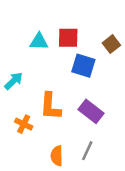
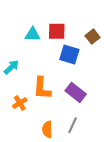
orange cross: (24, 124) -> (20, 103), turned 32

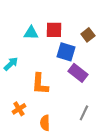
purple rectangle: (76, 92) -> (78, 73), moved
orange cross: (20, 103) -> (19, 109), moved
gray line: (73, 125) -> (84, 113), moved

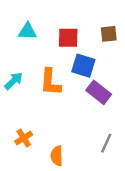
cyan triangle: (31, 33) -> (28, 31), moved
brown square: (88, 35) -> (109, 34), moved, turned 32
orange L-shape: (40, 84) -> (50, 82), moved

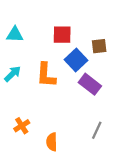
cyan triangle: (28, 31) -> (15, 35), moved
brown square: (109, 34) -> (99, 46), moved
blue square: (83, 66) -> (76, 60), turned 30

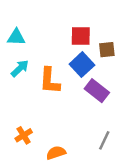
red square: (62, 35) -> (81, 36), moved
cyan arrow: (13, 74) -> (20, 68), moved
orange semicircle: (52, 142) -> (56, 153), turned 72

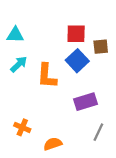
purple rectangle: (97, 91) -> (85, 102), moved, turned -55
orange cross: (24, 135) -> (22, 127), turned -35

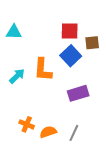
cyan arrow: (19, 64) -> (17, 76), moved
orange cross: (22, 127) -> (27, 124), moved
gray line: (98, 132) -> (74, 133), moved

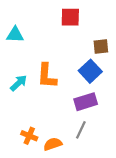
red square: (70, 31) -> (70, 17), moved
blue square: (71, 56) -> (90, 71), moved
gray line: (74, 133) -> (81, 130), moved

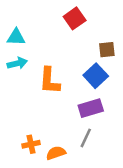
red square: (70, 17) -> (75, 18), turned -36
cyan arrow: (19, 83) -> (17, 63), moved, turned 30
orange cross: (29, 136) -> (31, 144), turned -35

